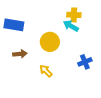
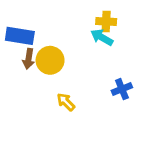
yellow circle: (50, 42) -> (50, 60), moved
brown arrow: (20, 54) -> (28, 59), moved, turned 104

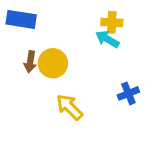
blue rectangle: (20, 36) -> (21, 19), moved
yellow arrow: (66, 102) -> (70, 107), size x1.4

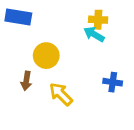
brown arrow: (30, 62) -> (26, 81), moved
blue cross: (128, 93) -> (113, 82), turned 30

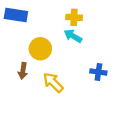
yellow cross: (98, 20) -> (74, 17), moved
cyan arrow: (94, 34) -> (73, 36), moved

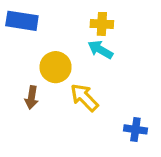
blue cross: (98, 72) -> (135, 129), moved
yellow arrow: (53, 82) -> (84, 98), moved

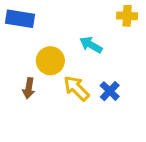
yellow cross: (102, 24) -> (127, 16), moved
blue cross: (135, 129) -> (110, 91), moved, turned 36

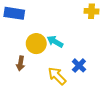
cyan arrow: (91, 45) -> (55, 41), moved
yellow arrow: (76, 88) -> (57, 76), moved

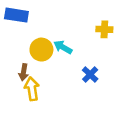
yellow cross: (91, 11) -> (104, 29), moved
yellow arrow: (57, 76) -> (32, 89), moved, turned 36

